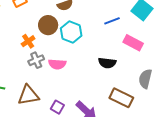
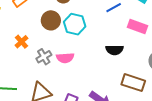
orange cross: (28, 41) -> (21, 42), moved

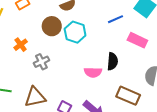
black semicircle: (115, 50) -> (112, 61), turned -90
pink semicircle: (65, 58) -> (93, 72), moved

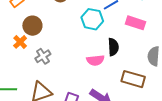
brown circle: (52, 26) -> (32, 26), moved
cyan hexagon: (75, 32) -> (92, 19), moved

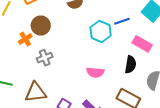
black semicircle: (113, 47) -> (130, 64), moved

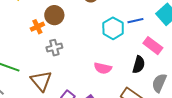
brown triangle: (36, 92) -> (41, 81), turned 50

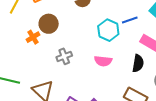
gray cross: (54, 48) -> (64, 56), moved
pink semicircle: (103, 68) -> (103, 61), moved

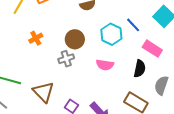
blue line: (130, 20) -> (133, 25), turned 63
brown circle: (49, 24) -> (75, 39), moved

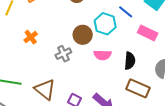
brown circle: (75, 39) -> (83, 35), moved
black semicircle: (140, 69) -> (130, 61), moved

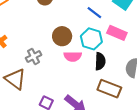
cyan hexagon: (105, 24) -> (91, 39), moved
brown circle: (83, 35) -> (62, 36), moved
brown triangle: (45, 89) -> (15, 79), moved

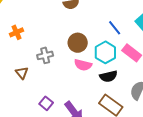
black semicircle: (100, 61) -> (108, 76), turned 60
brown triangle: (15, 79) -> (22, 73), size x0.6

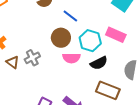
blue line: (115, 28) -> (70, 16), moved
brown triangle: (22, 73) -> (13, 62), moved

